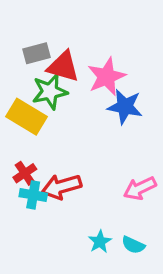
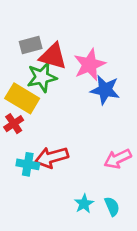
red cross: (25, 173) -> (14, 124), moved
cyan semicircle: (133, 245) -> (112, 206), turned -138

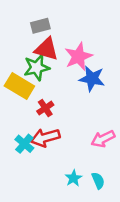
gray rectangle: (31, 45) -> (40, 26), moved
red cross: (14, 124) -> (45, 108), moved
cyan cross: (28, 164) -> (24, 144), turned 30

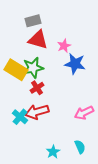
pink star: (78, 56) -> (64, 46), size x0.6
green star: (37, 68) -> (33, 68), moved
cyan star: (74, 178) -> (53, 152), moved

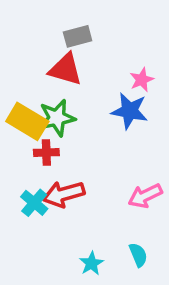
gray rectangle: (33, 21) -> (78, 36), moved
pink star: (64, 46) -> (142, 80), moved
red cross: (37, 88) -> (46, 153), moved, turned 32

